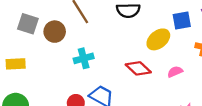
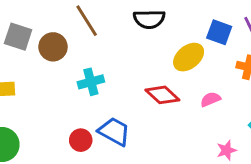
blue square: (182, 20) -> (219, 32), turned 30

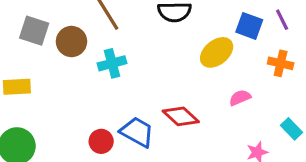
cyan cross: (91, 82) -> (112, 63), moved
red diamond: (162, 95) -> (181, 116), moved

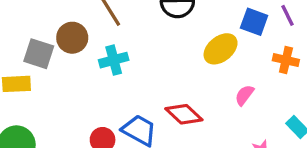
gray square: (34, 31) -> (39, 54), moved
pink semicircle: (240, 98) -> (244, 95), turned -30

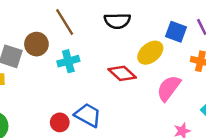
pink semicircle: (244, 95) -> (169, 88), size x1.6
red diamond: (184, 114) -> (122, 73), moved

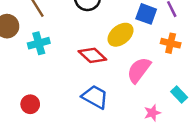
blue trapezoid: (88, 115) -> (95, 97), moved

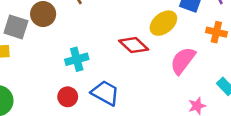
cyan cross: (39, 43) -> (77, 59), moved
blue trapezoid: (95, 97) -> (105, 93), moved

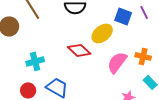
orange cross: (216, 32) -> (143, 56), moved

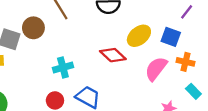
purple line: (144, 12) -> (187, 12), turned 64
blue square: (123, 16) -> (171, 37), moved

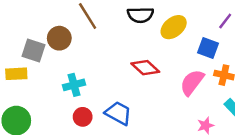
yellow ellipse: (139, 36) -> (174, 27), moved
cyan cross: (63, 68) -> (74, 85), moved

